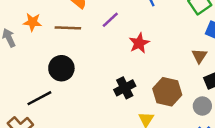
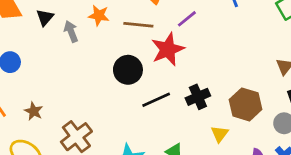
red star: (139, 43) -> (168, 49), moved, size x1.4
black line: (39, 98) -> (156, 100), moved

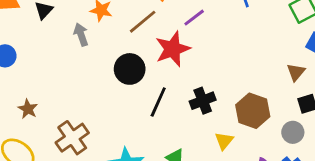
brown line: (138, 25) -> (143, 22), turned -48
gray arrow: (71, 31) -> (81, 35), moved
black line: (156, 100) -> (158, 102), turned -44

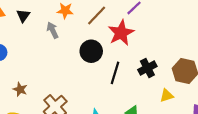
yellow triangle: (224, 141) -> (167, 96), turned 40

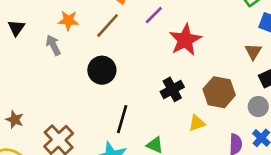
red star: (121, 33) -> (185, 40), moved
black line: (115, 73) -> (122, 119), moved

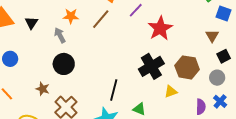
black circle: (102, 70) -> (64, 64), moved
black cross: (172, 89) -> (151, 66), size x1.4
brown star: (15, 120) -> (43, 89), moved

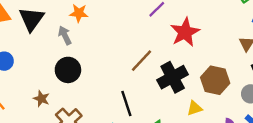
brown line: (101, 19) -> (142, 61), moved
black triangle: (31, 23) -> (31, 19), size x1.6
black line: (114, 90) -> (126, 104), turned -35

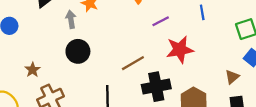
black circle: (68, 70) -> (78, 51), moved

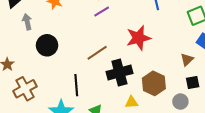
gray arrow: (71, 19) -> (27, 22), moved
purple line: (161, 21) -> (102, 12), moved

